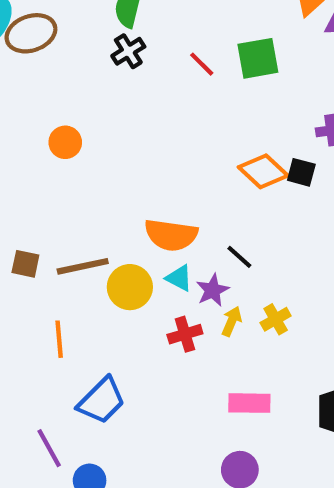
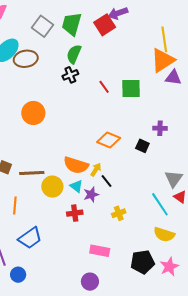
orange circle: (65, 142) -> (33, 113), size x1.5
orange diamond: (263, 171) -> (109, 140), moved, turned -30
yellow arrow: (232, 321) -> (96, 170), moved

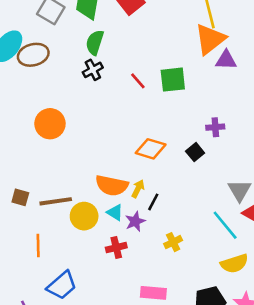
black square: (142, 146) -> (195, 152), turned 32
black line: (107, 181) -> (153, 202), turned 72
yellow semicircle: (164, 234) -> (234, 264), turned -30

